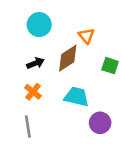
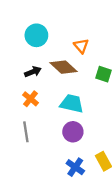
brown diamond: (68, 58) -> (63, 67), turned 76
purple circle: (100, 123) -> (73, 132), moved

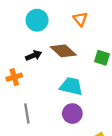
orange triangle: (81, 46) -> (80, 19), moved
orange cross: (31, 99) -> (14, 77), moved, turned 35

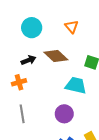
orange cross: (14, 77) -> (19, 82), moved
cyan trapezoid: (71, 86) -> (76, 85), moved

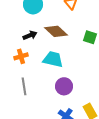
cyan trapezoid: (76, 85) -> (53, 59), moved

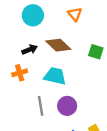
gray line: (24, 86) -> (41, 106), moved

